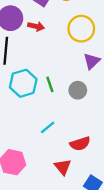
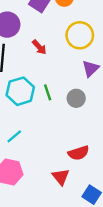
red arrow: (36, 26) -> (39, 47), moved, turned 35
cyan line: (48, 127) -> (14, 136), moved

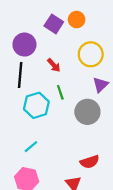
green line: (48, 92) -> (60, 92), moved
gray circle: (76, 98) -> (87, 112), size x1.5

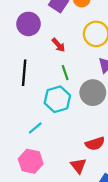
black line: (20, 75) -> (24, 73), moved
cyan hexagon: (36, 105) -> (57, 99), moved

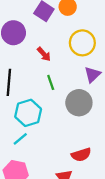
cyan hexagon: (57, 99) -> (28, 113), moved

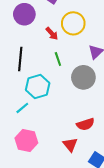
yellow circle: (82, 43) -> (73, 23), moved
cyan line: (20, 139) -> (22, 108), moved

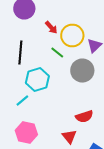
yellow circle: (73, 23) -> (72, 36), moved
green line: (58, 59) -> (57, 52), turned -32

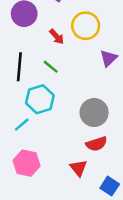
yellow circle: (72, 36) -> (86, 26), moved
green line: (57, 52) -> (51, 67), moved
gray circle: (82, 70) -> (94, 113), moved

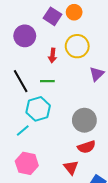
red arrow: (57, 37) -> (53, 55), turned 48
black line: (19, 67) -> (21, 81), turned -35
green line: (51, 67) -> (47, 81), turned -40

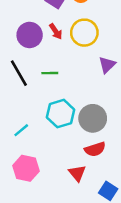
purple circle: (25, 36) -> (30, 35), moved
red arrow: (53, 55) -> (56, 31), moved, turned -40
cyan hexagon: (38, 109) -> (61, 114), moved

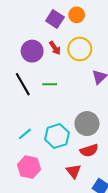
cyan hexagon: (61, 114) -> (57, 136), moved

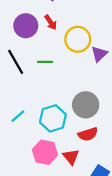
yellow circle: (80, 49) -> (78, 39), moved
pink hexagon: (29, 167) -> (45, 152), moved

